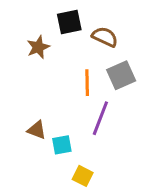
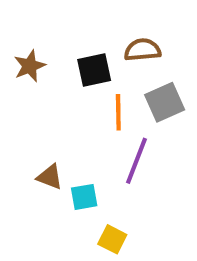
black square: (69, 22) -> (94, 70), moved
brown semicircle: (105, 37) -> (143, 50), turned -30
brown star: (38, 47) -> (30, 66), moved

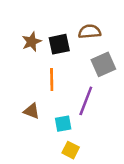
brown star: (30, 66) -> (32, 42), moved
orange line: (118, 112) -> (52, 79), moved
cyan square: (84, 197) -> (63, 124), moved

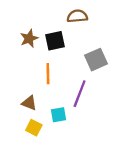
brown semicircle: (90, 32) -> (77, 16), moved
yellow square: (71, 150) -> (34, 128), moved

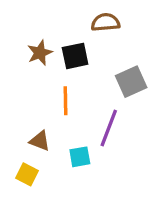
yellow square: (34, 128) -> (27, 174), moved

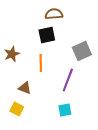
brown semicircle: (105, 22) -> (54, 14), moved
brown star: (40, 53) -> (12, 54), moved
cyan square: (80, 157) -> (65, 110), moved

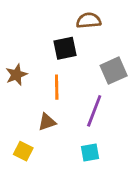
brown semicircle: (54, 14) -> (89, 20), moved
brown triangle: (25, 88) -> (47, 122), moved, turned -40

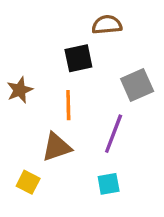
brown triangle: (47, 122) -> (57, 147), size x1.4

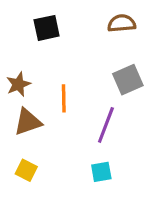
brown semicircle: (107, 25) -> (122, 23), moved
black square: (78, 58) -> (47, 28), moved
brown triangle: (57, 147) -> (28, 122), moved

